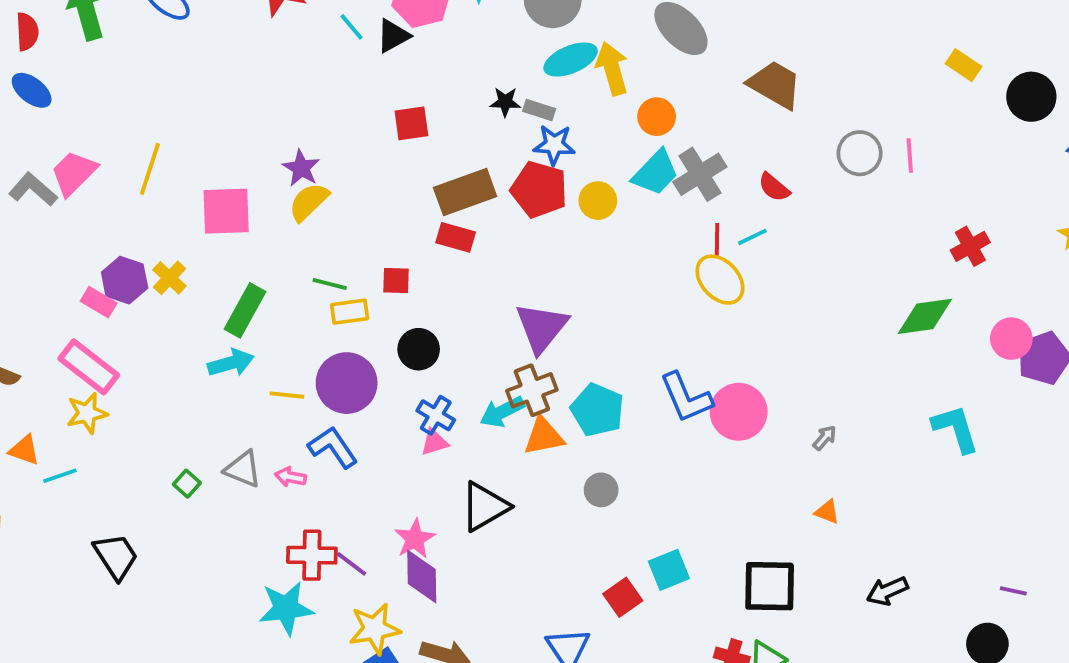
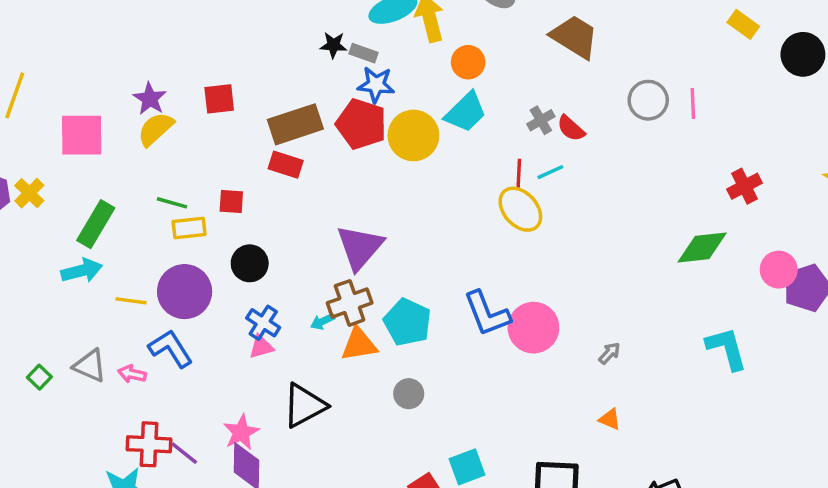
red square: (411, 123) -> (219, 99), moved
gray cross: (700, 174) -> (541, 120), moved, size x0.6
yellow circle: (598, 201) -> (413, 135), size x1.5
cyan arrow: (502, 412) -> (322, 321), size x0.6

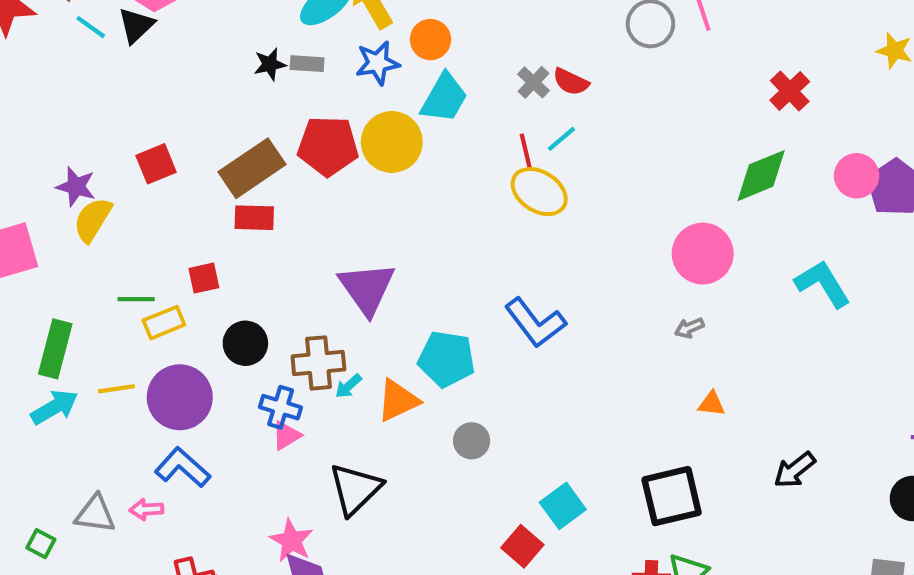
blue star: (376, 85) -> (377, 63), moved
yellow line: (131, 301) -> (116, 389), moved
brown cross: (350, 303) -> (318, 363), moved, turned 30
pink circle: (533, 328) -> (703, 254), moved
gray arrow: (610, 353) -> (689, 328), turned -140

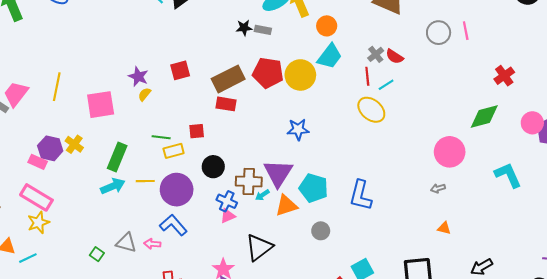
blue star: (377, 63) -> (298, 129), moved
red line: (526, 152) -> (367, 76), moved
yellow semicircle: (93, 220) -> (144, 94), size x0.6
purple triangle: (367, 288) -> (278, 173), moved
blue L-shape: (535, 323) -> (361, 195), moved, turned 44

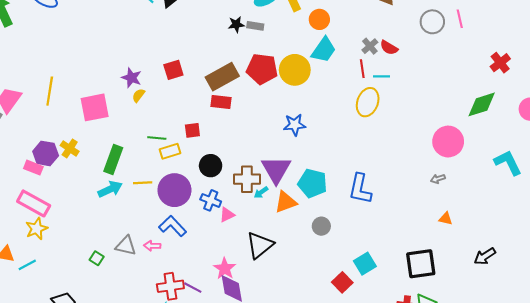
cyan line: (386, 85) -> (381, 76), turned 35
yellow ellipse: (371, 110) -> (368, 102), turned 72
blue cross: (227, 201) -> (211, 200), moved

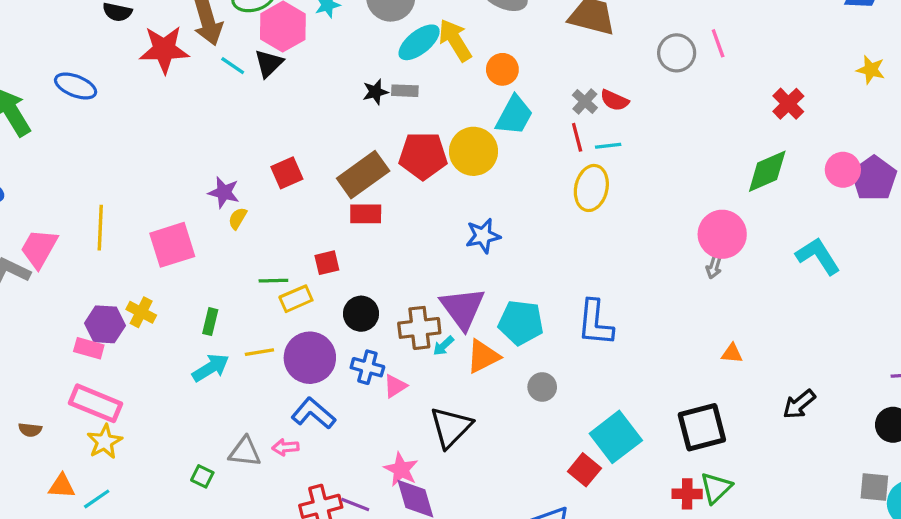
green rectangle: (113, 160) -> (210, 322), size x0.6
gray arrow: (438, 179) -> (714, 267), moved, turned -48
cyan square: (365, 264) -> (616, 437), size x1.4

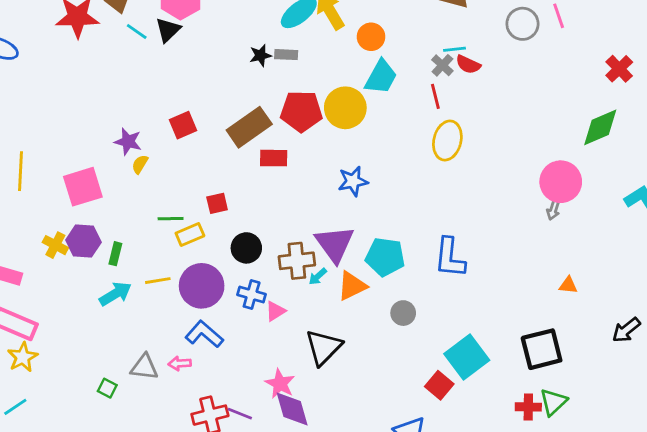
cyan line: (608, 146) -> (454, 49), moved
red rectangle: (366, 214) -> (274, 158), moved
purple hexagon: (105, 324) -> (83, 241), moved

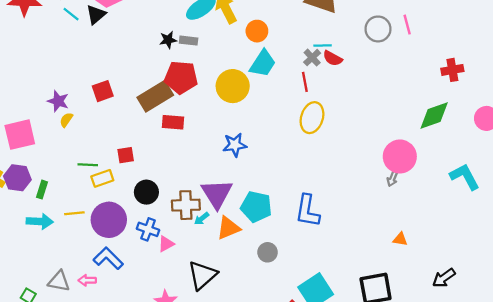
red cross: (619, 69) -> (452, 70), turned 30
red pentagon: (301, 111) -> (181, 77), moved
cyan arrow: (115, 294) -> (40, 221), turned 30

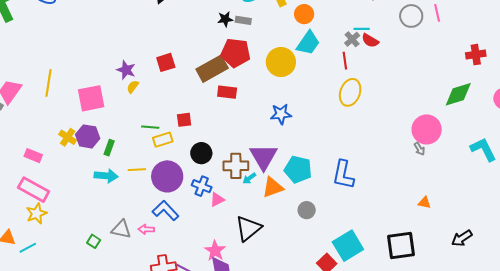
gray arrow: (392, 179) -> (419, 149), turned -56

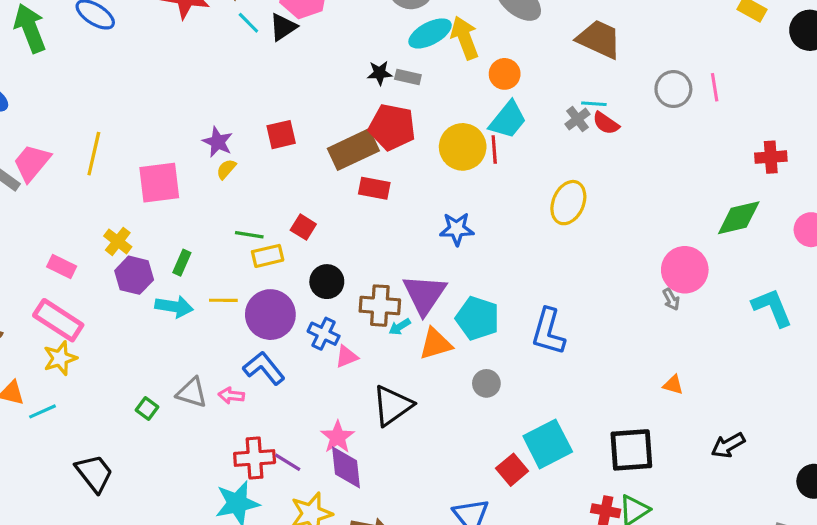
red line: (345, 61) -> (494, 150), moved
red square: (184, 120) -> (303, 227), turned 35
purple hexagon: (88, 136) -> (134, 275), moved

